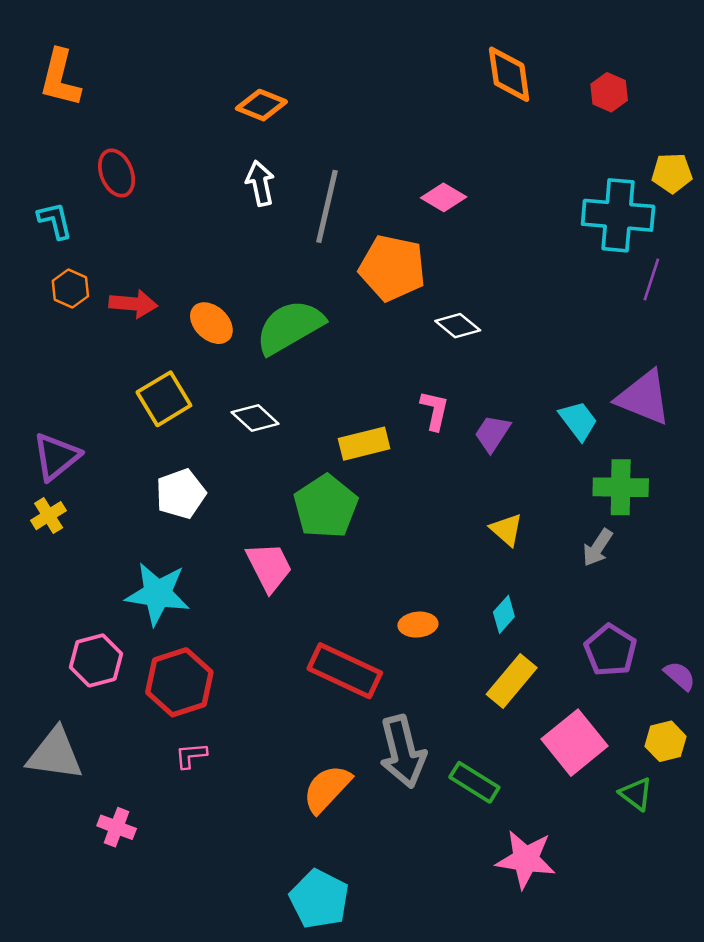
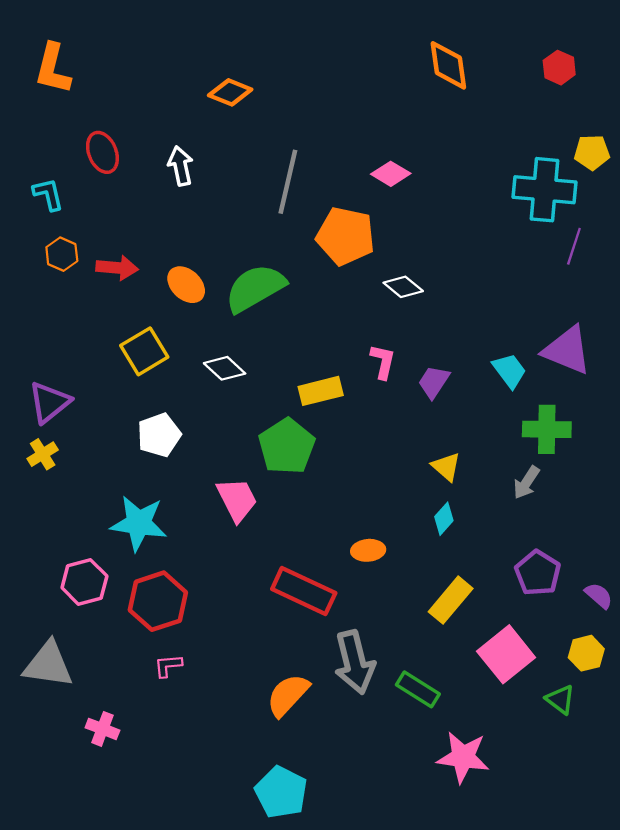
red hexagon: (609, 92) -> (559, 68), moved
white arrow: (260, 183) -> (180, 166), moved
cyan diamond: (504, 614) -> (444, 519), moved

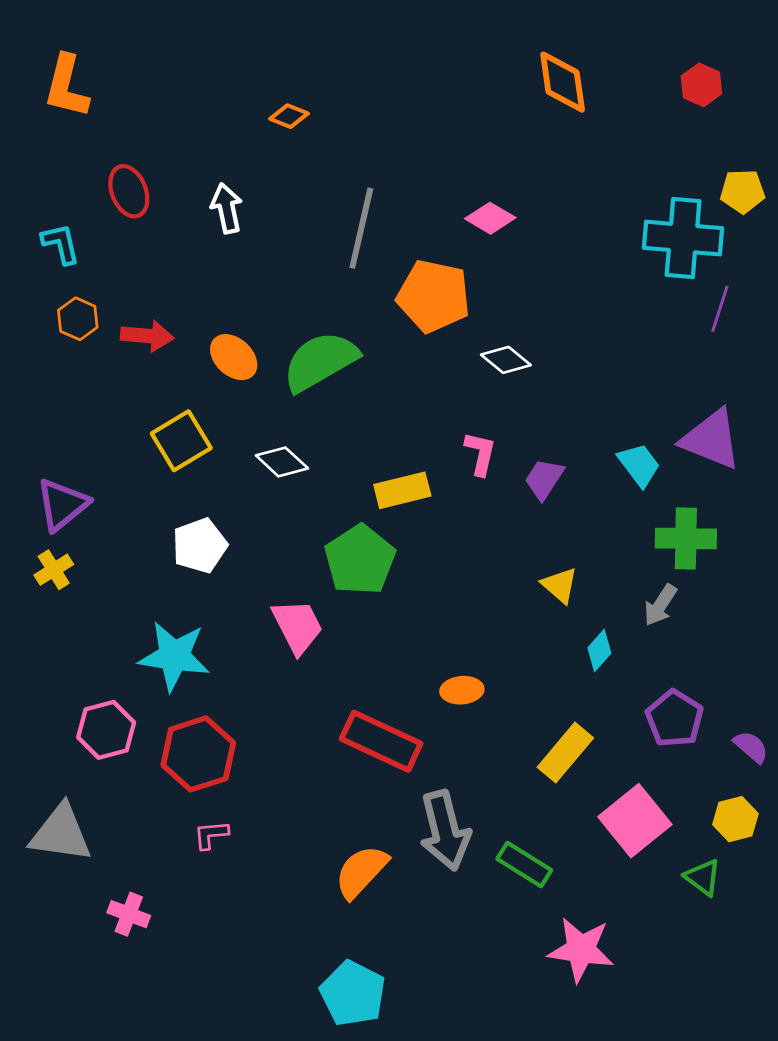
orange diamond: (230, 92) -> (289, 116), size x0.7
cyan diamond: (444, 519) -> (599, 650), moved

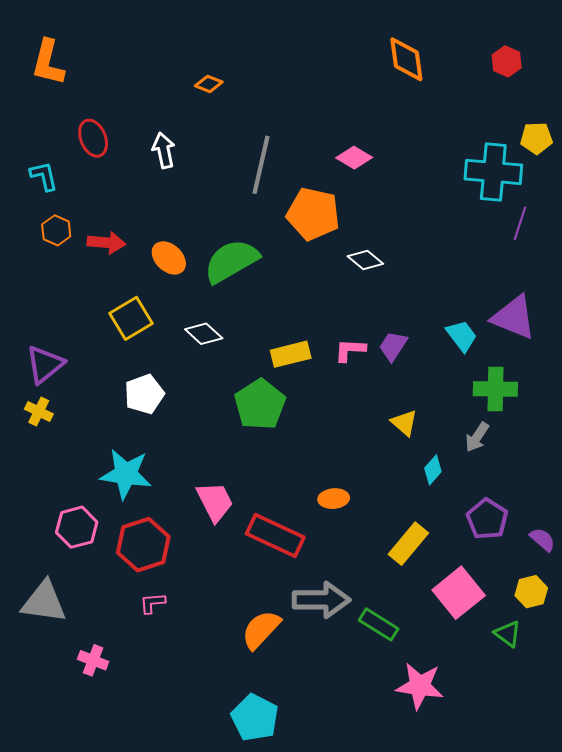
pink L-shape: (480, 453) -> (350, 350), moved, turned -100
yellow cross: (54, 570) -> (39, 412), turned -32
pink trapezoid: (297, 626) -> (215, 502), moved
gray arrow: (445, 830) -> (321, 600), turned -76

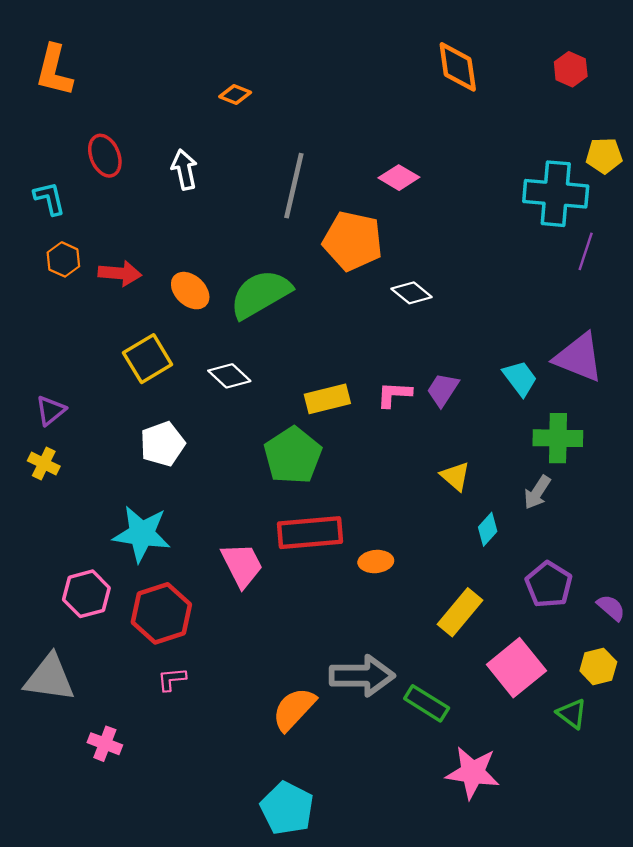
purple triangle: (45, 364) -> (51, 410), size x0.7
red rectangle: (275, 535) -> (310, 533), moved, turned -30

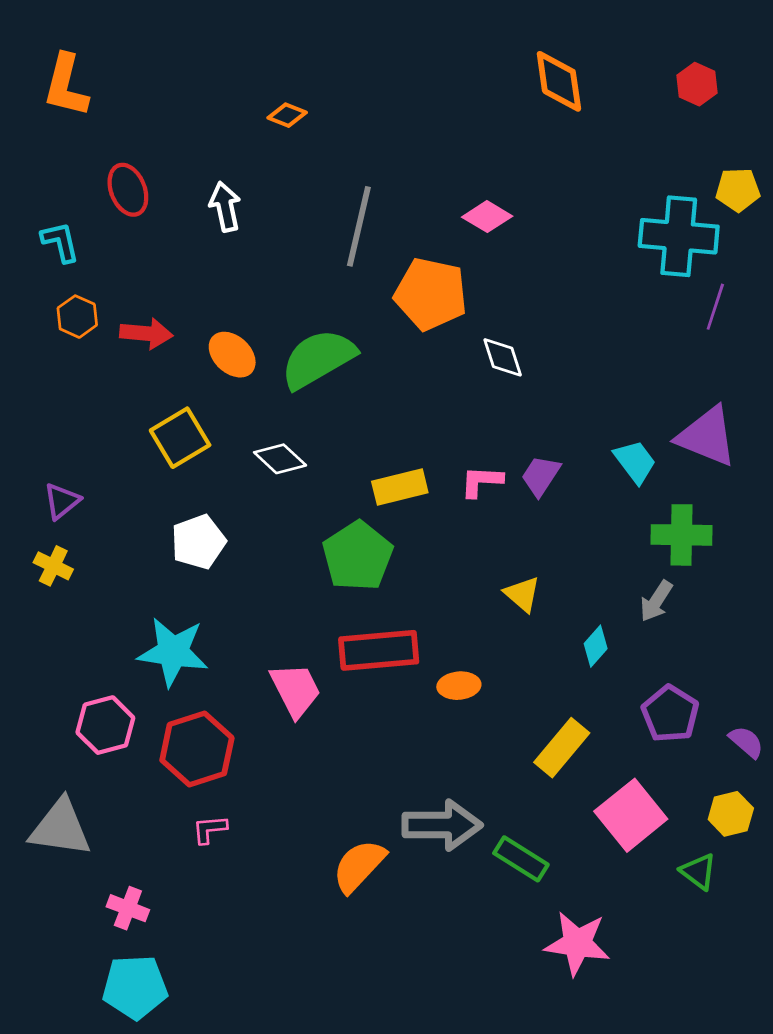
white diamond: (412, 293) -> (503, 357), turned 33
yellow triangle: (455, 476) -> (522, 594), moved
cyan pentagon: (287, 808) -> (135, 987), moved, turned -30

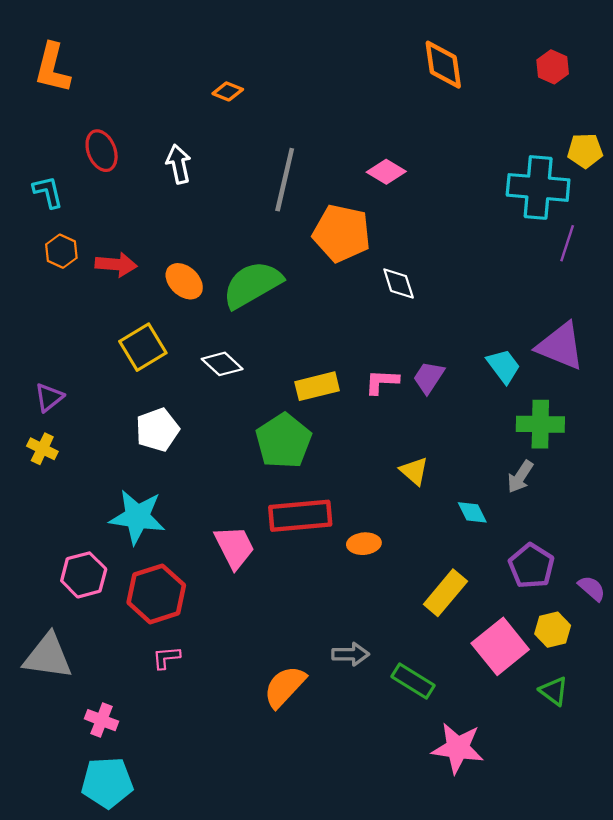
cyan diamond: (596, 646) -> (472, 512), turned -68
yellow hexagon: (731, 814) -> (553, 630), moved
gray arrow: (442, 825) -> (351, 654), size x0.6

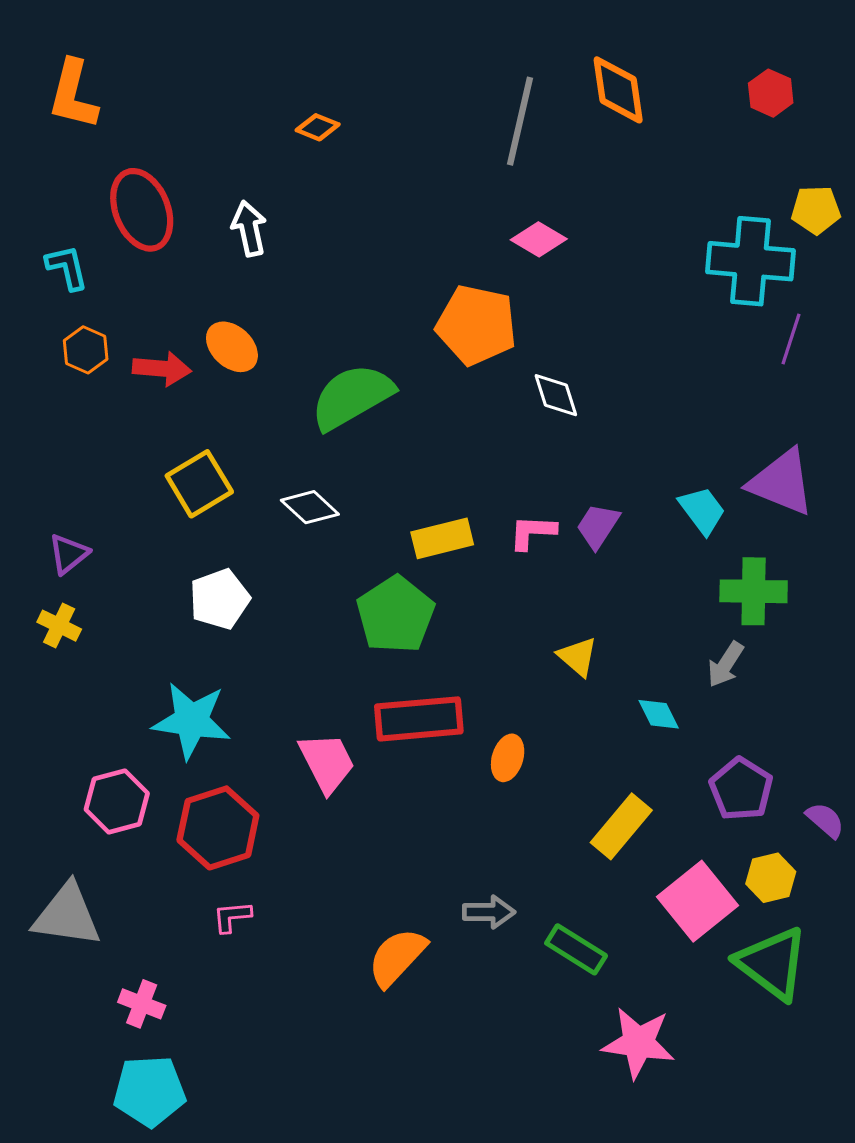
red ellipse: (102, 151) -> (142, 210), size x1.4
gray line: (285, 180) -> (520, 121), moved
orange ellipse: (184, 281) -> (232, 347), moved
orange ellipse: (364, 544) -> (508, 758), turned -68
green triangle: (554, 691) -> (772, 963), size x1.8

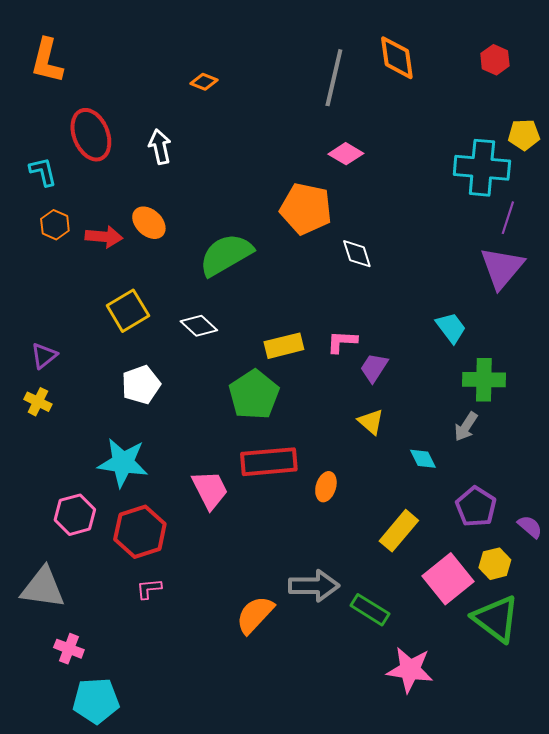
purple triangle: (782, 482) -> (502, 268), moved, turned 48
purple trapezoid: (598, 526) -> (374, 368), moved
gray arrow: (489, 912) -> (314, 586), size x1.5
pink cross: (142, 1004) -> (69, 649), moved

